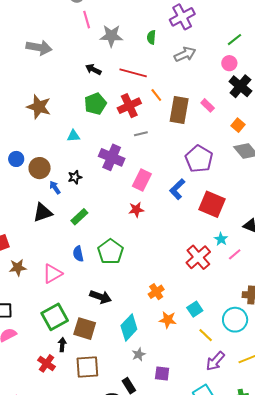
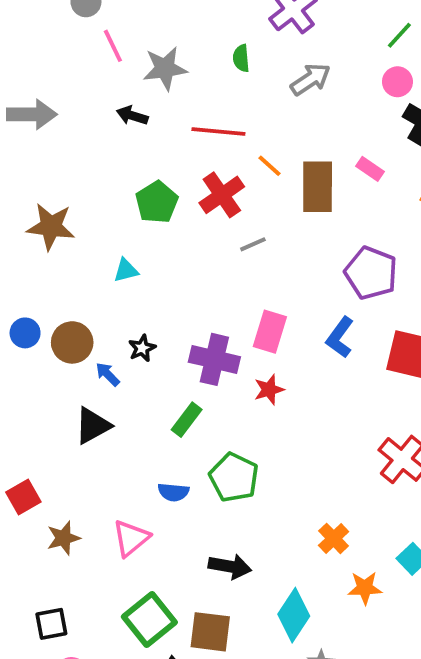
black arrow: (93, 69) -> (132, 116), moved
purple cross: (112, 157) -> (214, 359), moved
green rectangle: (79, 217) -> (187, 420), moved
blue semicircle: (78, 254) -> (173, 492), turned -63

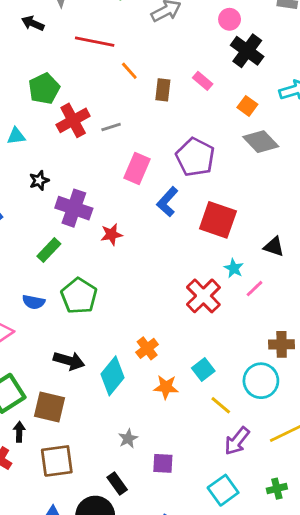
brown rectangle: (318, 187) -> (163, 90), size x0.6
red cross: (222, 195) -> (73, 120), moved
pink rectangle: (270, 332) -> (137, 169), moved
black star: (142, 348) -> (39, 180), moved
cyan diamond: (294, 615) -> (113, 376), moved

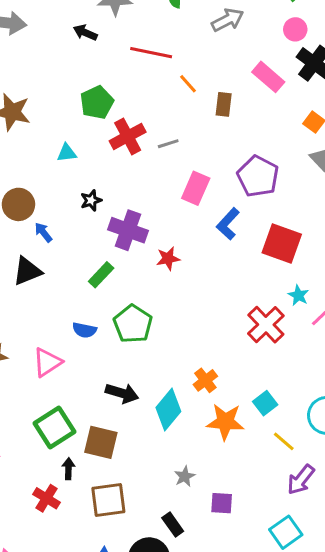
pink rectangle: (203, 81) -> (268, 77), moved, size x1.5
orange star: (166, 387) -> (225, 422), size x1.4

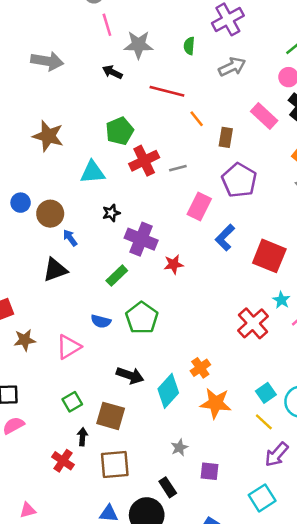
cyan triangle: (67, 153) -> (93, 172), size x1.5
purple pentagon: (258, 176) -> (239, 180), moved
cyan square: (265, 403) -> (266, 393), moved
green square: (55, 427) -> (72, 402), size x0.6

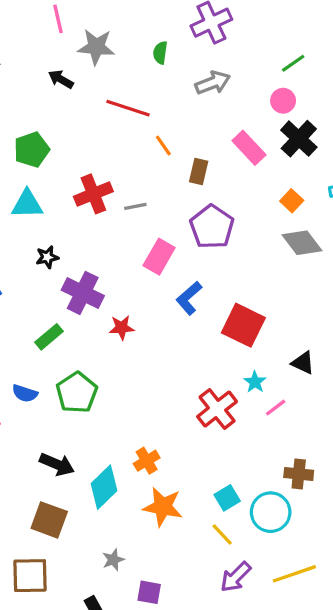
green pentagon: (120, 131) -> (32, 150), moved
brown square: (111, 416) -> (49, 520), moved

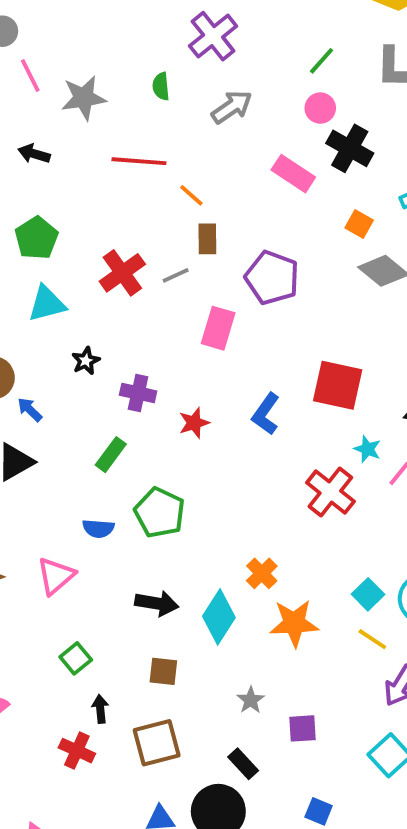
black arrow: (61, 79) -> (34, 154), moved
brown rectangle: (199, 171) -> (207, 239), moved
purple cross: (83, 293) -> (138, 393), size x0.7
blue L-shape: (189, 298) -> (266, 414), moved
brown square: (49, 520) -> (163, 671), size x0.7

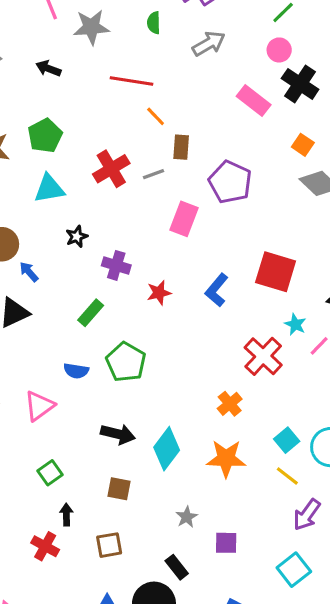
orange line: (191, 195) -> (156, 116), moved
orange cross: (262, 573) -> (230, 404), moved
brown square: (157, 743) -> (109, 545), size x0.7

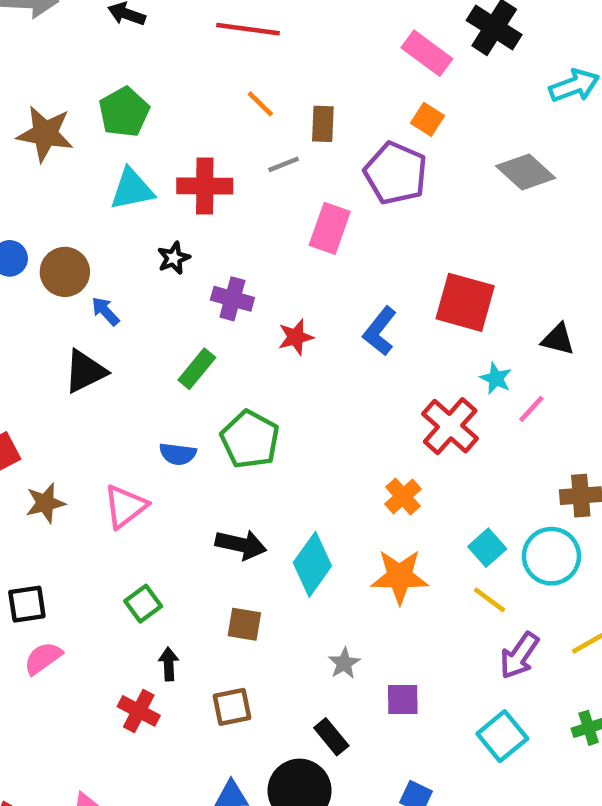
orange line: (156, 116) -> (260, 104), moved
orange square: (303, 145) -> (428, 119), moved
red cross: (111, 169) -> (205, 186), moved, turned 33

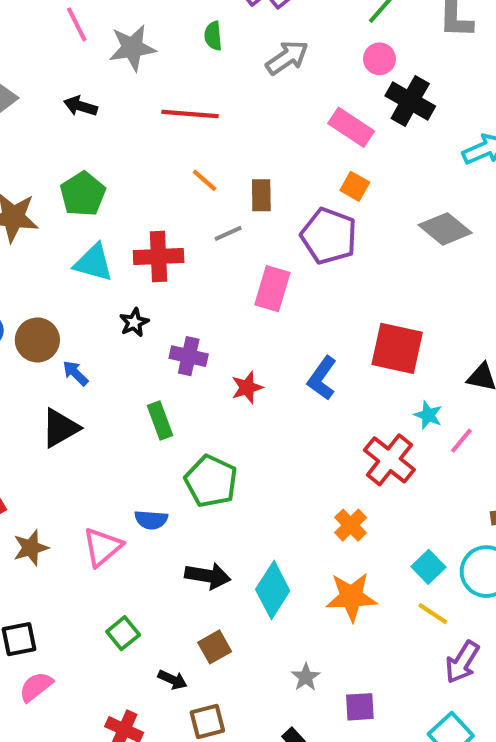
cyan triangle: (132, 189) -> (94, 263), turned 30
green rectangle: (197, 369) -> (160, 420), turned -57
blue semicircle: (178, 454) -> (151, 520), moved
brown square: (244, 624) -> (215, 647), turned -36
black arrow: (169, 664) -> (173, 680), moved, turned 120

